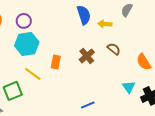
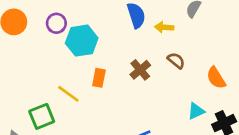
cyan hexagon: (27, 44) -> (82, 41), moved
cyan triangle: (129, 87) -> (196, 111), turned 40

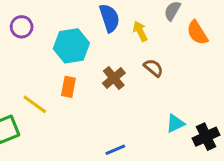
yellow arrow: (164, 27) -> (140, 31), turned 60
cyan hexagon: (82, 41) -> (71, 46), moved
orange semicircle: (216, 78) -> (197, 33), moved

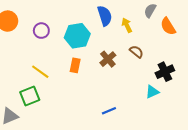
purple circle: (22, 27) -> (41, 31), moved
yellow line: (35, 104) -> (40, 72), moved
black cross: (206, 137) -> (165, 72), moved

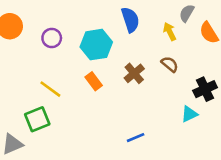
yellow arrow: (127, 25) -> (170, 31), moved
orange rectangle: (75, 65) -> (94, 81), turned -48

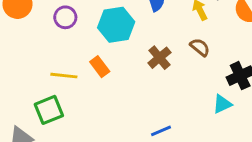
orange rectangle: (94, 81) -> (100, 67), moved
yellow line: (50, 89) -> (64, 76), turned -30

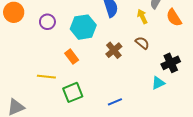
yellow line: (64, 76) -> (46, 77), moved
green square: (49, 110) -> (73, 92), moved

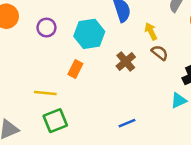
yellow arrow: (142, 17) -> (151, 31), moved
orange rectangle: (72, 57) -> (75, 69), turned 64
green square: (73, 92) -> (55, 121), moved

